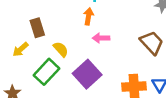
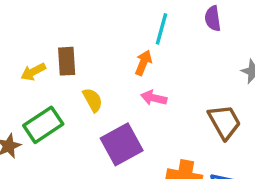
yellow arrow: (20, 49) -> (33, 72), moved
green rectangle: (47, 72) -> (43, 125), moved

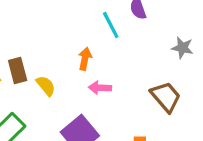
cyan line: (161, 29) -> (111, 25), moved, turned -32
yellow semicircle: (93, 100) -> (46, 86), moved

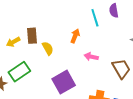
pink arrow: (100, 88) -> (91, 57), moved

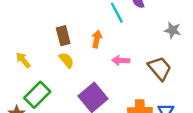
brown rectangle: (32, 36) -> (63, 36), moved
yellow arrow: (13, 42) -> (23, 60), turned 88

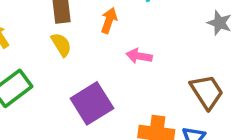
brown trapezoid: (160, 68) -> (207, 92), moved

